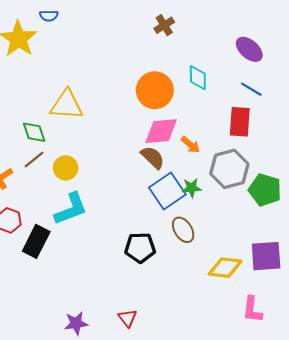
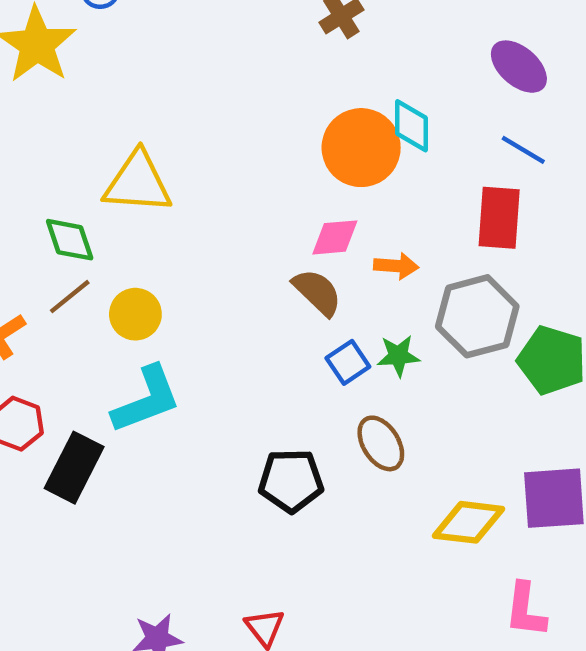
orange circle: (155, 90) -> (361, 148), moved
pink diamond: (161, 131) -> (335, 237), size x0.7
orange arrow: (190, 145) -> (396, 266), turned -36
blue square: (167, 191) -> (348, 362), size x0.6

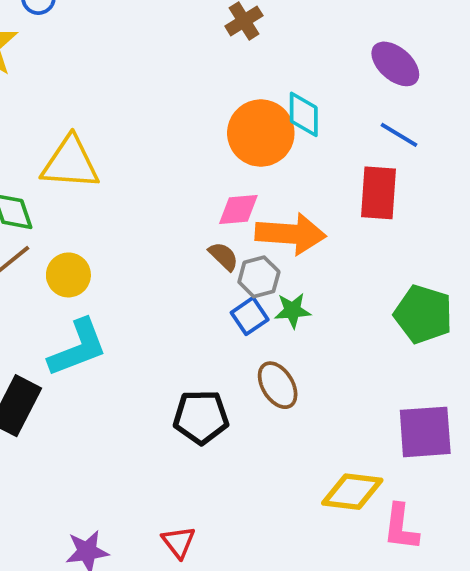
orange arrow: (396, 266) -> (291, 234), size x1.8
brown semicircle: (317, 292) -> (223, 256), size x0.7
gray hexagon: (477, 316) -> (259, 277), moved, size x0.6
yellow diamond: (468, 522) -> (352, 492), moved

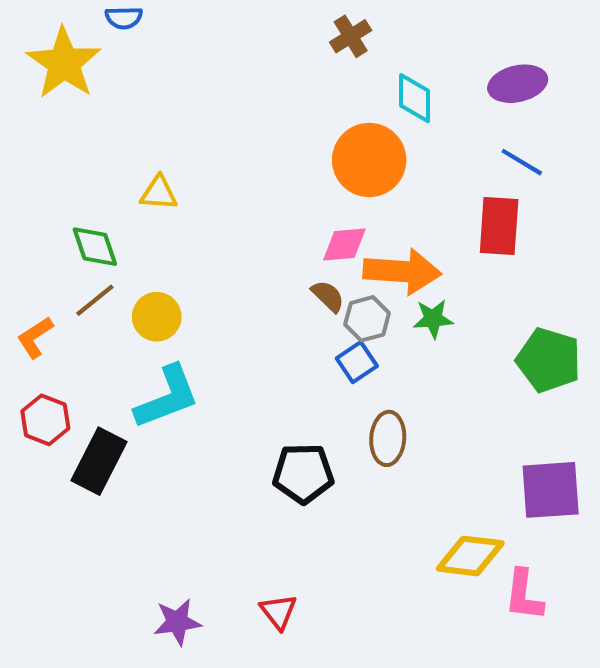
purple ellipse: (395, 64) -> (518, 84), turned -54
cyan diamond: (304, 114) -> (415, 98), moved
yellow triangle: (70, 163) -> (159, 193), size x0.6
green star: (293, 310) -> (433, 319), moved
brown ellipse: (278, 385) -> (388, 438), turned 36

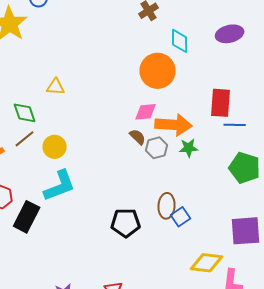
blue line: (522, 162) -> (235, 125), moved, turned -30
blue square: (357, 362) -> (181, 217), moved

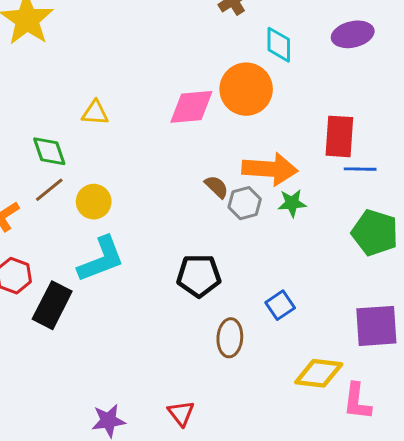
pink diamond: (146, 112) -> (191, 107), moved, size x1.4
brown ellipse: (167, 206) -> (230, 338), moved
black pentagon: (126, 223) -> (199, 276), moved

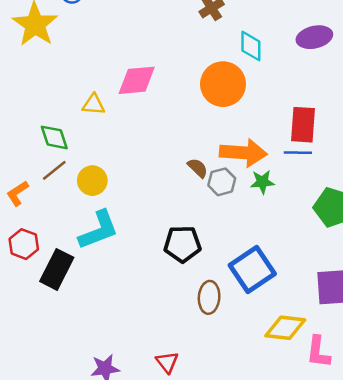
pink diamond: (191, 107) -> (137, 80), moved
blue line: (360, 169) -> (298, 153), moved
blue square: (280, 305) -> (252, 269), size x1.8

